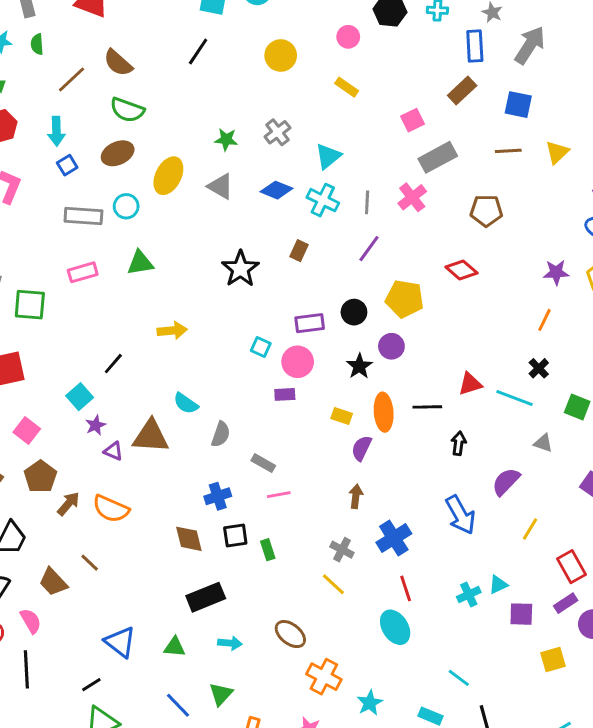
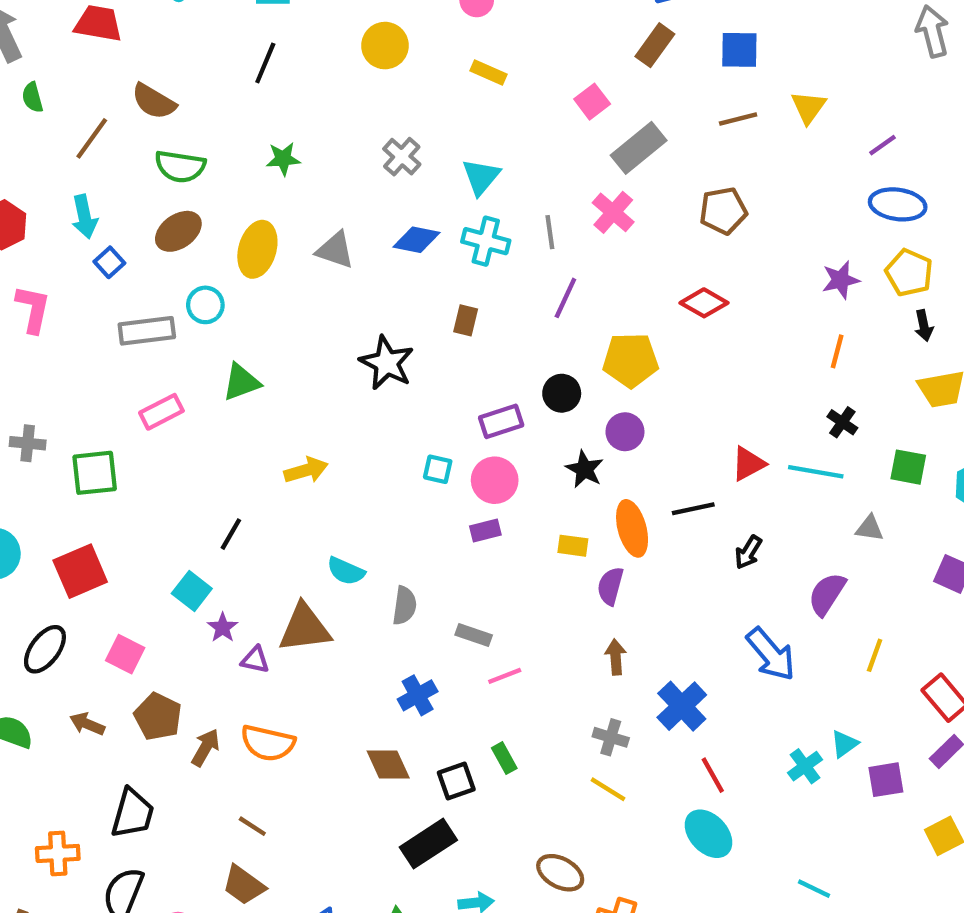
green star: (226, 140) -> (283, 159), moved
black arrow: (459, 443) -> (748, 552), turned -145
black square: (235, 535) -> (456, 781), moved
brown trapezoid: (53, 582) -> (244, 885), moved

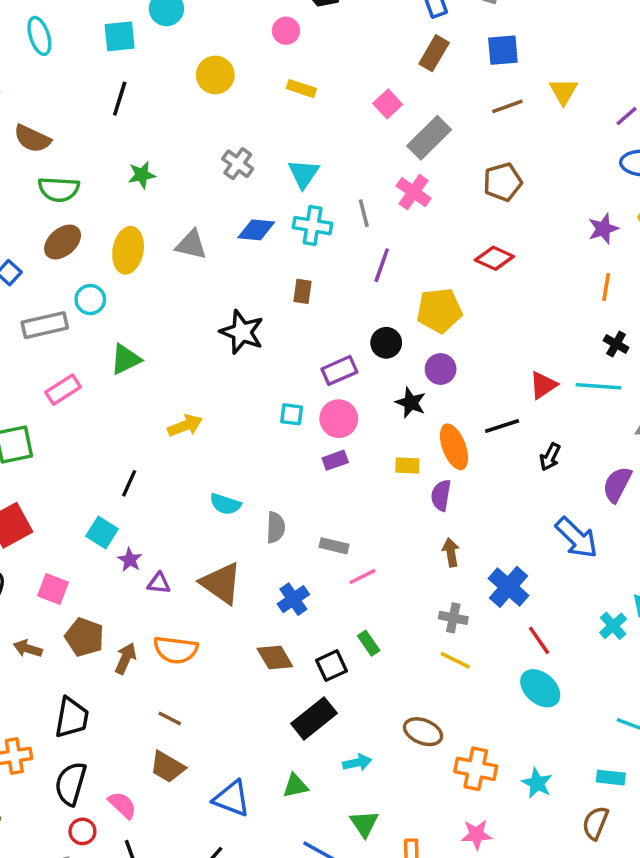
brown triangle: (305, 628) -> (221, 583), moved, turned 48

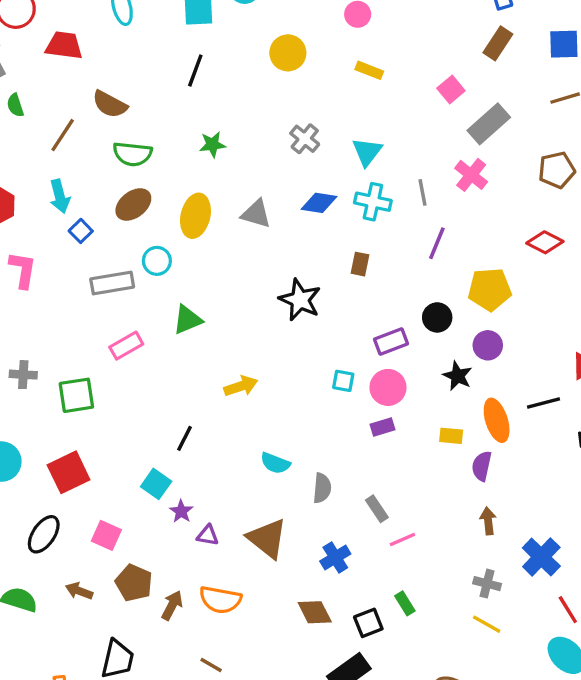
gray rectangle: (334, 546) -> (377, 509), turned 40

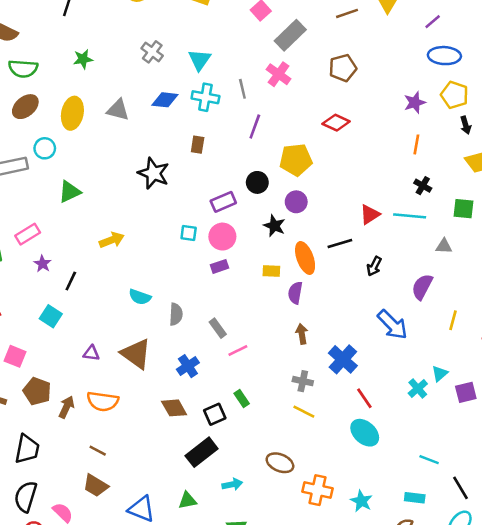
pink rectangle: (126, 346) -> (28, 234), moved
purple star: (181, 511) -> (43, 264), moved

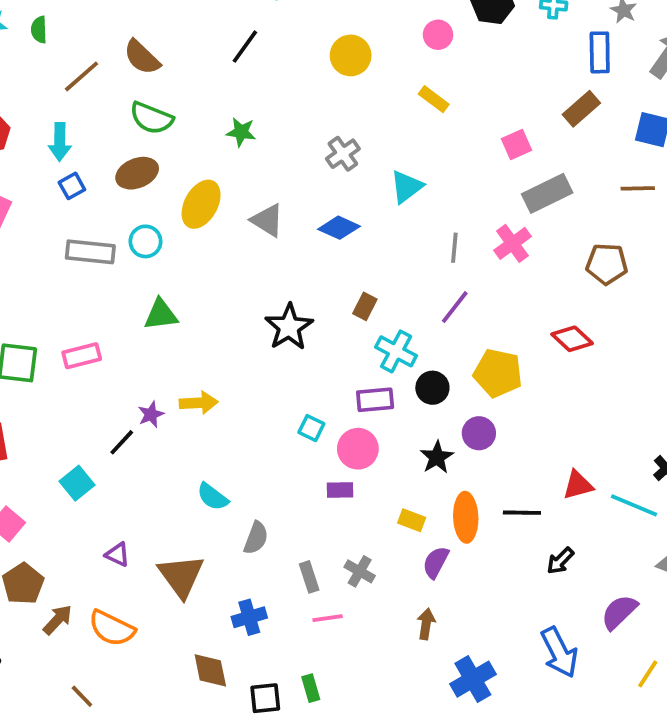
cyan cross: (205, 97) -> (396, 351), moved
purple star: (43, 264) -> (151, 414), moved
gray cross: (303, 381) -> (360, 571), moved

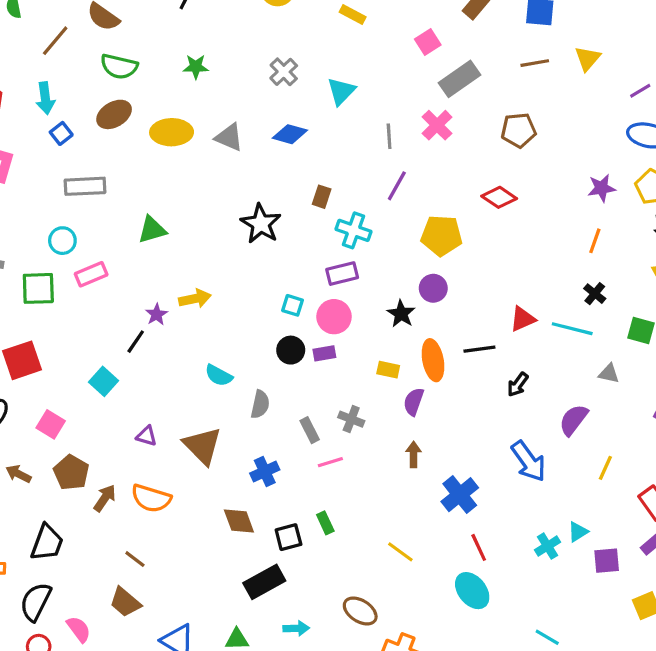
yellow ellipse: (201, 204) -> (172, 132), turned 69
cyan circle: (146, 241) -> (62, 241), moved
black circle: (432, 388) -> (291, 350), moved

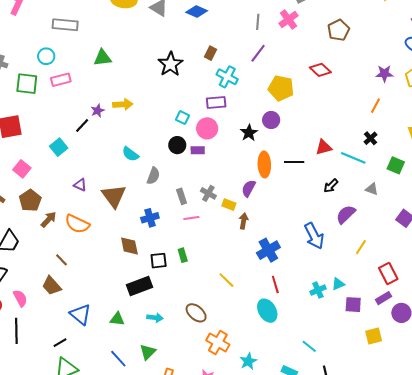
brown pentagon: (519, 130) -> (338, 30), turned -30
yellow rectangle: (388, 370) -> (229, 205), moved
black arrow: (518, 384) -> (331, 186), moved

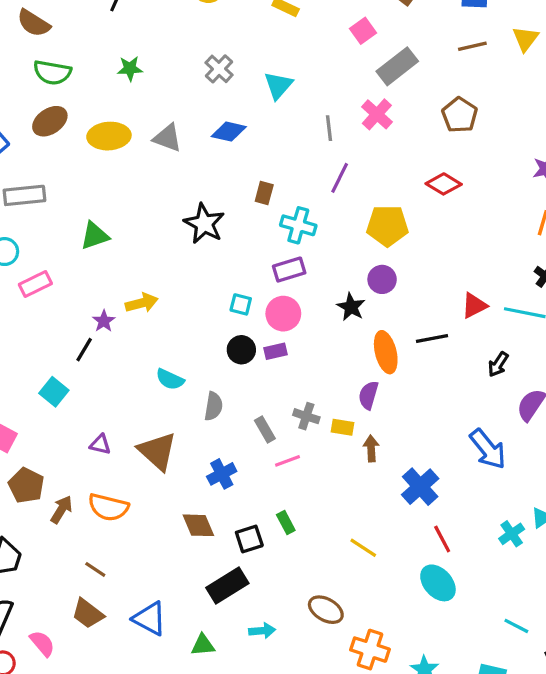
blue triangle: (81, 314) -> (150, 619), moved

